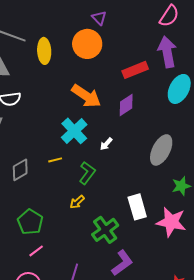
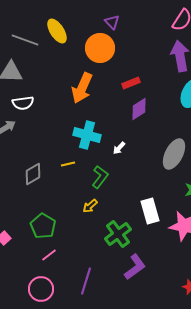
yellow ellipse: (44, 51) -> (57, 31), moved, turned -30
red rectangle: (135, 70) -> (131, 83), moved, size x0.7
orange arrow: (86, 96) -> (82, 88), moved, turned 80
cyan cross: (74, 131) -> (87, 135), turned -32

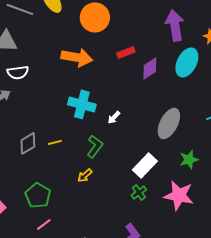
orange arrow: (82, 88) -> (77, 57), turned -104
purple diamond: (139, 109) -> (150, 68), moved
yellow line: (68, 164) -> (55, 142), moved
white rectangle: (150, 211) -> (145, 165), moved, turned 60
green cross: (118, 234) -> (139, 192), moved, size x0.6

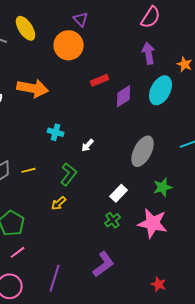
purple arrow: (175, 25) -> (149, 53), size x0.7
orange arrow: (77, 57) -> (33, 88), moved
cyan cross: (82, 104) -> (56, 132), size x0.6
white rectangle: (145, 165) -> (119, 193), size x0.7

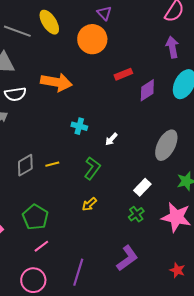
yellow arrow: (59, 203) -> (89, 204), moved
red star: (159, 284) -> (177, 270), moved

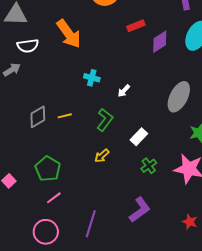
orange arrow: (56, 82) -> (69, 34), turned 44
white rectangle: (142, 187) -> (139, 137), moved

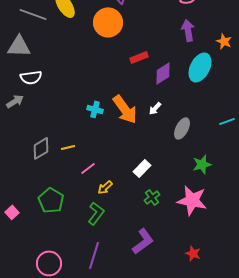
orange arrow: (69, 34) -> (125, 109), moved
white arrow: (124, 91) -> (155, 108), moved
gray ellipse: (179, 97) -> (182, 128), size x0.7
green L-shape: (105, 120) -> (96, 213), moved
pink line: (54, 198) -> (88, 168), moved

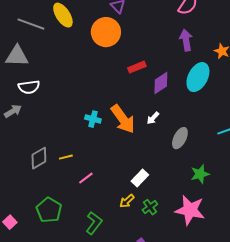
yellow arrow: (105, 187) -> (127, 201), moved

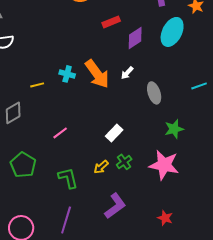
gray ellipse: (180, 138) -> (154, 93), turned -45
yellow line: (66, 157) -> (37, 85), moved
yellow arrow: (127, 201) -> (101, 167), moved
green L-shape: (94, 223) -> (68, 178), turned -50

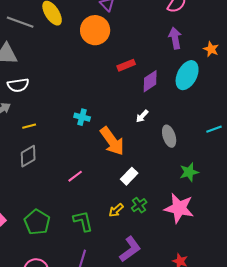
orange arrow: (97, 74) -> (112, 141), moved
yellow line: (37, 85) -> (29, 126), moved
green pentagon: (23, 165) -> (37, 222), moved

